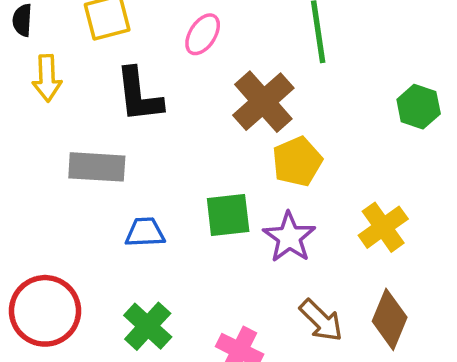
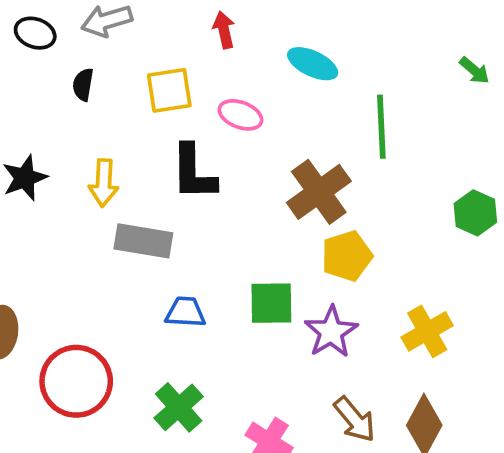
pink ellipse: (203, 34) -> (240, 115), moved, turned 72
yellow arrow: (47, 78) -> (104, 183), moved

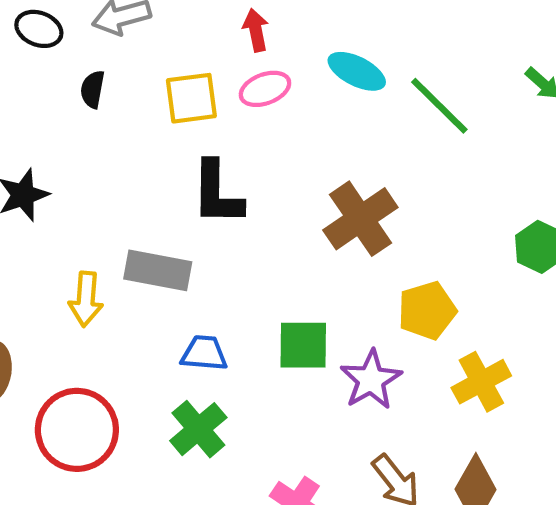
pink ellipse: (240, 115) -> (265, 89), moved, turned -42
green line: (381, 127) -> (439, 106), moved, turned -44
yellow arrow: (104, 183) -> (86, 299), moved
yellow pentagon: (347, 256) -> (427, 311), moved
green cross: (179, 407) -> (198, 429), moved

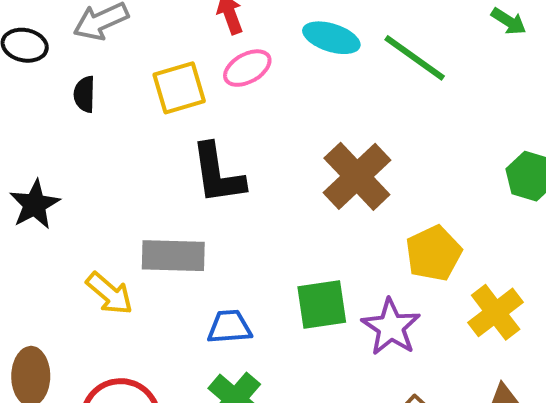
yellow arrow: (86, 299) -> (109, 294), turned -45

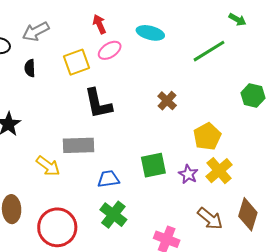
green line: (415, 58) -> (209, 51), moved, turned -64
brown cross: (357, 176) -> (167, 101), size x0.6
yellow cross: (496, 312) -> (219, 171), moved
purple star: (391, 327) -> (188, 174), size x0.7

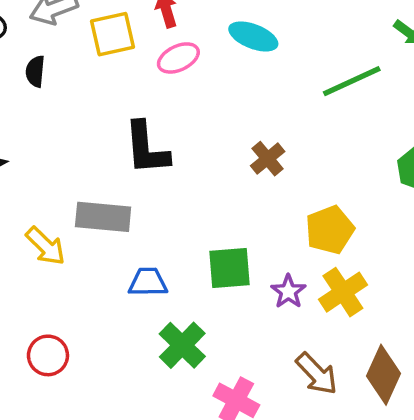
yellow square: (77, 62) -> (113, 34), moved
green cross: (113, 215) -> (182, 345), moved
red circle: (57, 227) -> (48, 355), size x0.6

